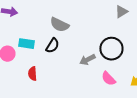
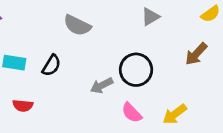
gray semicircle: (59, 25) -> (77, 25), moved
red semicircle: (32, 74) -> (23, 106), turned -80

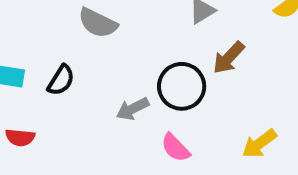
brown arrow: (196, 54) -> (229, 58), moved
yellow arrow: (175, 114) -> (259, 144), moved

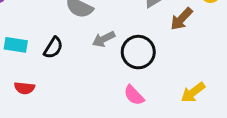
brown arrow: (229, 58) -> (181, 19), moved
gray arrow: (133, 109) -> (104, 39), moved

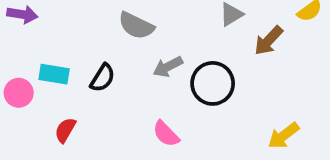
red semicircle: (24, 88) -> (65, 130), turned 114
pink semicircle: (134, 95) -> (166, 134), moved

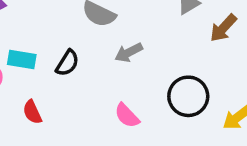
black circle: (213, 83) -> (188, 96), moved
red semicircle: (65, 130) -> (32, 112), turned -55

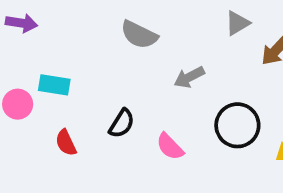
gray arrow: (129, 53) -> (189, 77), moved
black semicircle: (67, 63) -> (122, 123), moved

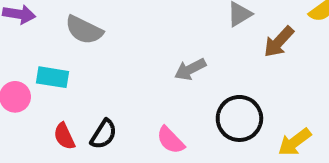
gray semicircle: (139, 35) -> (84, 30), moved
black semicircle: (122, 123) -> (104, 134), moved

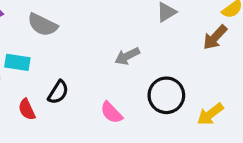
brown arrow: (279, 42) -> (215, 37), moved
black semicircle: (104, 134) -> (58, 92), moved

